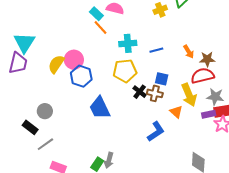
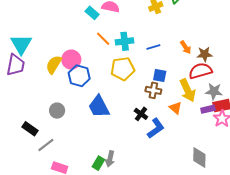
orange line: (100, 28) -> (103, 39), moved
black cross: (140, 92) -> (141, 114), moved
gray circle: (45, 111) -> (57, 111), moved

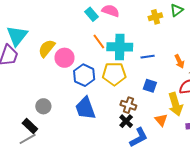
cyan cross: (125, 41) -> (120, 47), size x1.4
yellow semicircle: (54, 65) -> (47, 48), moved
blue hexagon: (79, 76) -> (84, 75), moved
brown cross: (153, 90) -> (128, 105), moved
black rectangle: (30, 129) -> (30, 126), moved

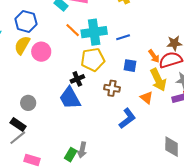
orange arrow: (179, 61) -> (154, 56), moved
blue hexagon: (84, 75) -> (26, 21), moved
black cross: (126, 121) -> (77, 79), moved, turned 32

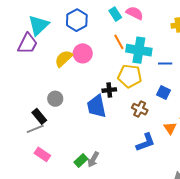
yellow semicircle: (22, 45) -> (64, 59), moved

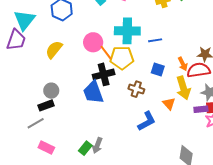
orange line: (119, 42) -> (106, 52), moved
pink circle: (83, 53) -> (93, 42), moved
black cross: (109, 90) -> (104, 74), size x1.5
black rectangle: (39, 116) -> (46, 105), moved, turned -63

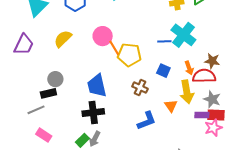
cyan cross: (127, 31) -> (183, 35), moved, turned 30
purple trapezoid: (16, 40) -> (24, 45), moved
black cross: (104, 74) -> (93, 112), moved

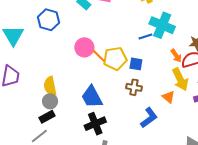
yellow semicircle: (63, 39) -> (50, 86), moved, turned -42
blue square: (163, 71) -> (136, 64), moved

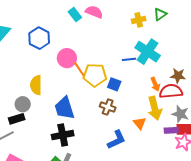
blue hexagon: (49, 20) -> (39, 38), moved
yellow semicircle: (50, 86) -> (36, 85), moved

